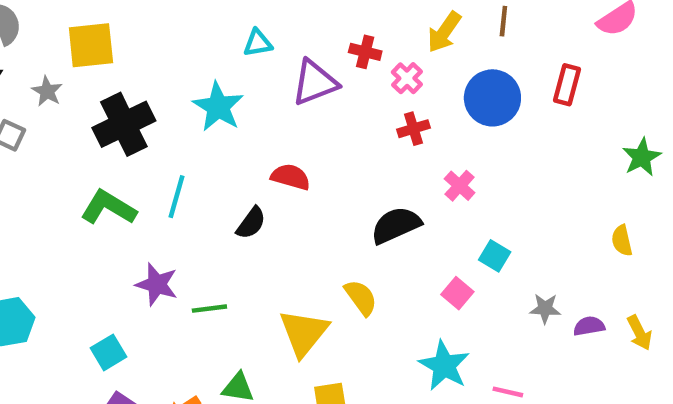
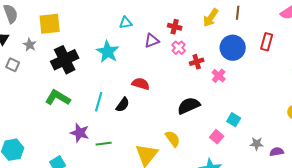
pink cross: (407, 78) -> (179, 48), moved
purple triangle: (315, 83) -> (152, 41), size x0.7
pink cross: (460, 186) -> (219, 76), moved
cyan line: (176, 197) -> (99, 102), moved

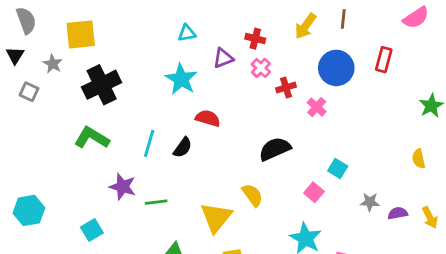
cyan star: (108, 52) -> (181, 79), moved

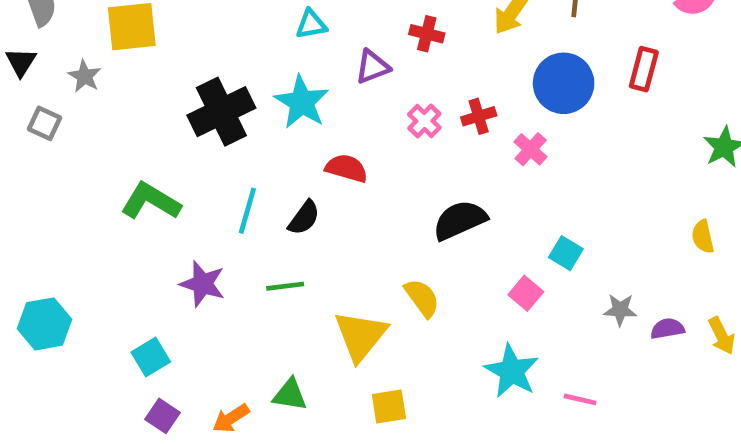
pink cross: (261, 68) -> (424, 121), moved
black cross: (102, 85) -> (221, 112), moved
green line: (156, 202) -> (285, 286), moved

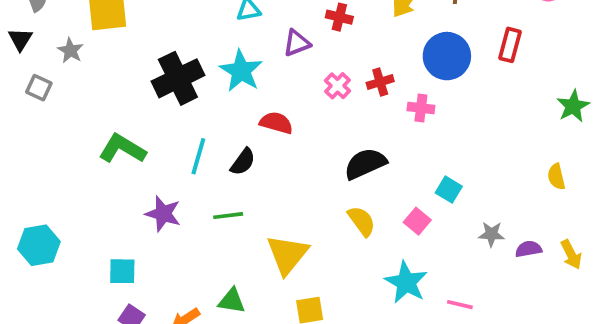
pink cross: (531, 149) -> (421, 108), turned -35
yellow semicircle: (422, 298) -> (362, 221), moved
cyan square: (151, 357) -> (122, 271), turned 32

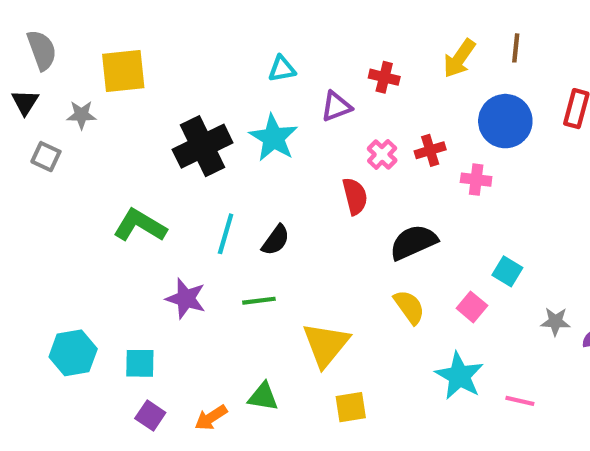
gray star: (70, 50) -> (81, 115), turned -30
red semicircle: (276, 123) -> (355, 196), moved, turned 60
cyan hexagon: (39, 245) -> (73, 353), moved

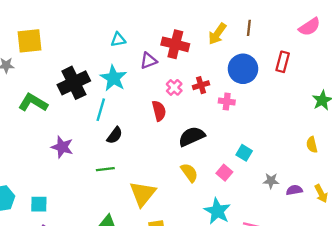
red cross: (384, 77) -> (175, 44), size x1.6
green L-shape: (140, 225) -> (33, 103), moved
cyan line: (226, 234) -> (101, 110), moved
purple star: (186, 299) -> (62, 147), moved

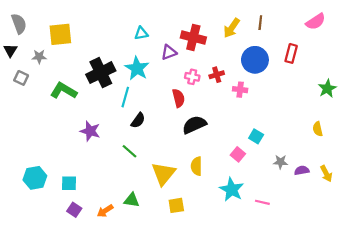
pink cross: (174, 87) -> (192, 77), turned -32
black semicircle: (192, 136) -> (194, 125), moved
green line: (105, 169) -> (130, 151), turned 49
yellow semicircle: (189, 173) -> (196, 166), moved, turned -144

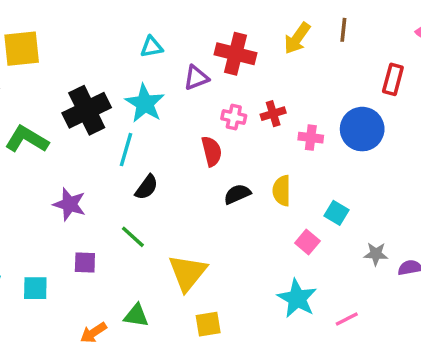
blue circle: (255, 60) -> (362, 129), moved
black semicircle: (194, 125) -> (237, 194), size x0.7
yellow semicircle: (196, 166) -> (282, 191), moved
pink line: (262, 202) -> (347, 319), turned -40
purple square: (74, 210) -> (85, 262), moved, turned -32

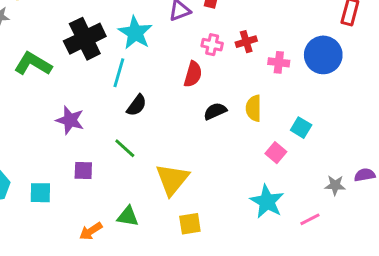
red semicircle: (212, 151) -> (193, 74), turned 30
gray star: (376, 254) -> (335, 185), moved

